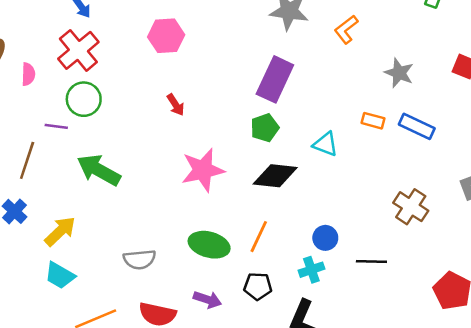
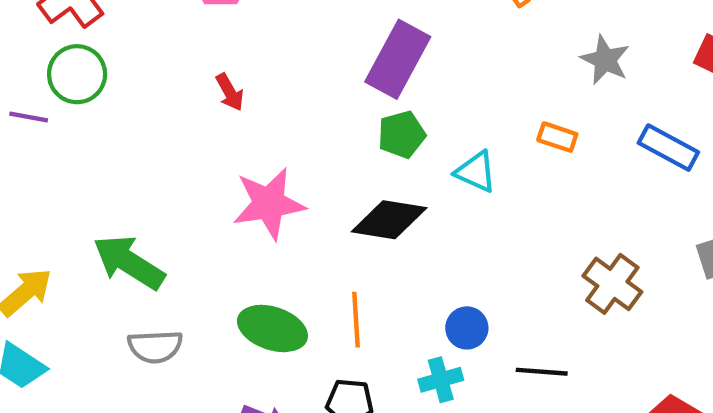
blue rectangle: (417, 126) -> (668, 148), moved
green pentagon: (265, 128) -> (402, 134), moved
green arrow: (99, 170) -> (129, 262), moved
orange line: (259, 237) -> (356, 320), turned -32

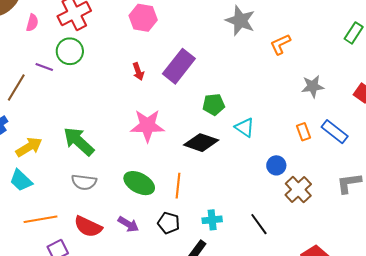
purple rectangle: (398, 59) -> (179, 66), moved
gray star: (605, 60) -> (313, 86), turned 30
orange rectangle: (557, 137) -> (303, 132), moved, turned 42
blue circle: (467, 328) -> (276, 165), moved
black line: (542, 372) -> (259, 224), turned 40

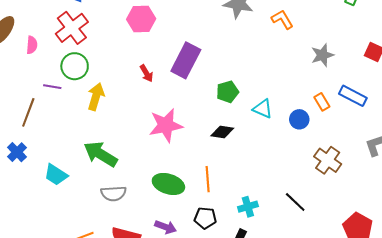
orange L-shape: (280, 44) -> (282, 19), turned 95
black diamond: (201, 143) -> (222, 132), size x0.7
yellow arrow: (29, 147) -> (96, 97), moved, turned -32
blue circle: (276, 165) -> (299, 119), moved
cyan trapezoid: (21, 180) -> (56, 175), moved

